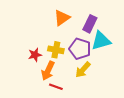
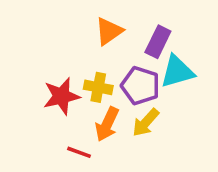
red star: (35, 55) -> (61, 96), size x1.5
orange arrow: (48, 71) -> (107, 124), moved
red line: (56, 87) -> (79, 152), moved

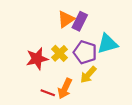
purple rectangle: (158, 42) -> (80, 21), moved
yellow cross: (98, 87) -> (59, 53), turned 35
orange arrow: (107, 124) -> (65, 89), moved

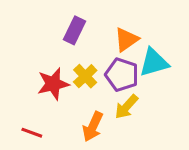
orange triangle: (66, 19) -> (126, 40), moved
purple rectangle: (80, 21) -> (75, 30), moved
red line: (48, 93) -> (32, 133), moved

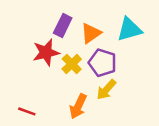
orange triangle: (126, 40) -> (91, 33), moved
cyan triangle: (154, 62) -> (129, 29), moved
red star: (53, 84) -> (46, 52), moved

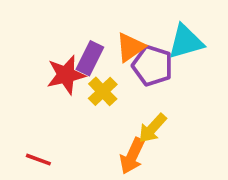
purple rectangle: (63, 26) -> (90, 58), moved
purple pentagon: (102, 63) -> (152, 66), moved
orange arrow: (78, 106) -> (132, 156), moved

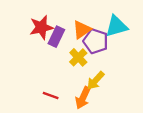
red star: (66, 75) -> (41, 27), moved
yellow cross: (103, 91) -> (78, 57), moved
red line: (38, 160) -> (51, 95), moved

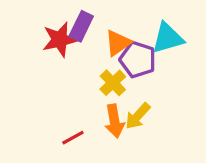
purple rectangle: (56, 37) -> (81, 26), moved
red line: (51, 95) -> (73, 138), turned -49
orange arrow: (83, 98) -> (114, 121), moved, turned -35

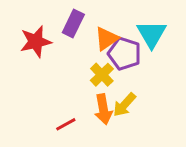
cyan triangle: (168, 38) -> (152, 34), turned -44
red star: (60, 40) -> (36, 42), moved

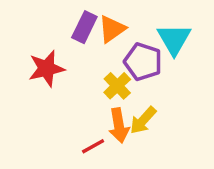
orange triangle: (106, 39) -> (112, 29), moved
red star: (36, 42) -> (46, 69), moved
red line: (66, 124) -> (93, 146), moved

